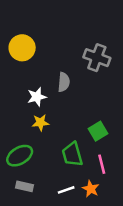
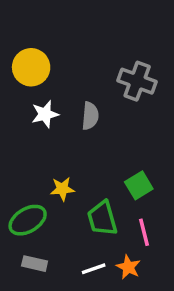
white star: (37, 97) -> (45, 114), moved
yellow star: (40, 123) -> (62, 189), moved

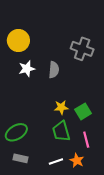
yellow star: (62, 189) -> (61, 107), moved

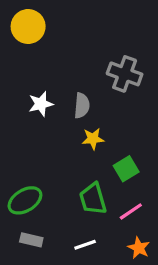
yellow circle: (18, 41) -> (28, 27), moved
yellow star: (61, 107) -> (93, 139), moved
pink line: (86, 140) -> (131, 211), turned 70
orange star: (77, 160) -> (139, 248), moved

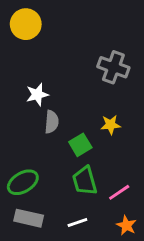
gray semicircle: (82, 106) -> (52, 122), moved
yellow star: (93, 139) -> (111, 125), moved
green square: (126, 169) -> (80, 145), moved
gray rectangle: (31, 240) -> (29, 218), size x1.4

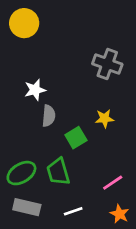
green trapezoid: (85, 181) -> (58, 172), moved

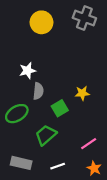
yellow circle: (24, 23) -> (41, 22), moved
gray cross: (107, 64) -> (84, 18), moved
green trapezoid: (58, 172) -> (46, 135), turned 65
green ellipse: (21, 173) -> (17, 114), moved

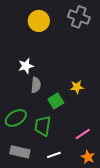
green ellipse: (17, 114) -> (16, 118), moved
green trapezoid: (46, 135) -> (43, 126), turned -40

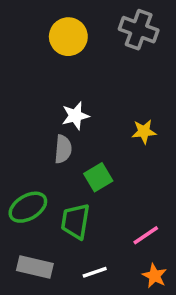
white star: (26, 66) -> (75, 116), moved
yellow star: (77, 87) -> (144, 132), moved

